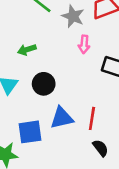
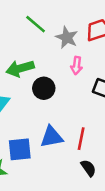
green arrow: (27, 50) -> (20, 68), size x1.5
black circle: (44, 84) -> (44, 88), moved

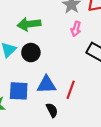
black circle: (44, 88) -> (31, 53), moved
black semicircle: (88, 168) -> (52, 110), moved

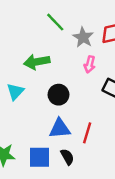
black circle: (31, 53) -> (59, 95), moved
blue square: (19, 91) -> (40, 157), moved

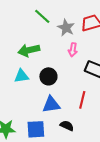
cyan triangle: (15, 92) -> (21, 76), moved, turned 42
red line: (87, 133) -> (82, 100), moved
black semicircle: (67, 157) -> (67, 126), moved, turned -32

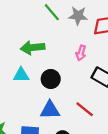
gray star: (66, 28) -> (78, 16), moved, turned -30
red line: (82, 100) -> (85, 109), turned -72

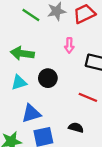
green arrow: (33, 48) -> (22, 53), turned 30
blue triangle: (50, 110) -> (31, 113), moved

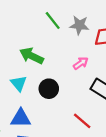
pink arrow: (69, 45) -> (81, 63), turned -144
cyan triangle: (19, 82) -> (19, 83), turned 49

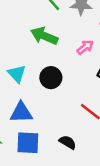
green arrow: (32, 56) -> (44, 36), moved

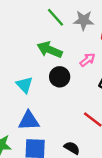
black circle: (51, 78) -> (60, 77), moved

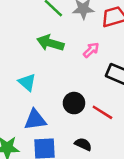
black circle: (60, 77) -> (74, 103), moved

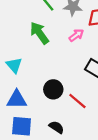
green arrow: (50, 43) -> (39, 33), turned 30
pink arrow: (91, 50) -> (76, 35), moved

